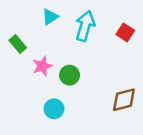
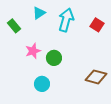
green rectangle: (18, 44) -> (14, 26), moved
brown diamond: (124, 100) -> (96, 77), turned 30

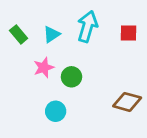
cyan triangle: (39, 13) -> (52, 34), moved
red square: (97, 25) -> (128, 33), turned -32

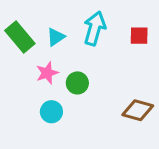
green rectangle: (19, 34) -> (20, 37), size x1.5
cyan circle: (56, 111) -> (51, 112), moved

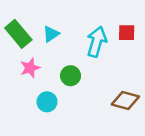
cyan arrow: (95, 28) -> (97, 42), moved
pink star: (47, 73) -> (30, 68), moved

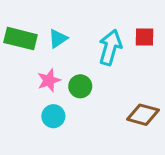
green rectangle: (18, 34) -> (21, 39), turned -36
pink star: (30, 68) -> (49, 80), moved

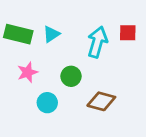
pink star: (49, 80) -> (27, 72), moved
brown diamond: (143, 115) -> (101, 101), moved

